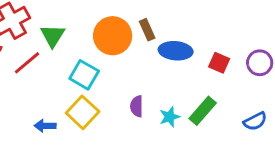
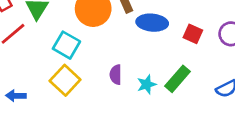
blue arrow: (45, 126) -> (16, 96), moved

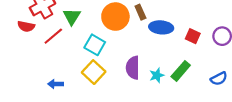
purple semicircle: (116, 75) -> (133, 68), size x1.5

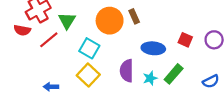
blue ellipse: (161, 27) -> (153, 48), moved

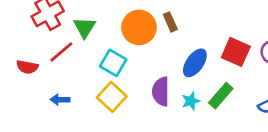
red semicircle: (22, 30) -> (27, 67), moved
red square: (185, 40) -> (236, 52), size x1.5
blue ellipse: (153, 48) -> (195, 63), turned -60
blue arrow: (51, 87) -> (60, 100), moved

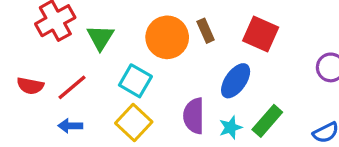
red line: (61, 52) -> (72, 87), moved
red square: (236, 52) -> (261, 34), moved

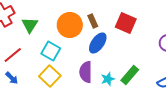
blue ellipse: (236, 81) -> (98, 43), moved
blue arrow: (70, 126) -> (12, 78), turned -136

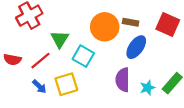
brown rectangle: (93, 21) -> (131, 22), turned -56
green triangle: (30, 25) -> (60, 39), moved
yellow square: (50, 76) -> (66, 84), moved, turned 30

